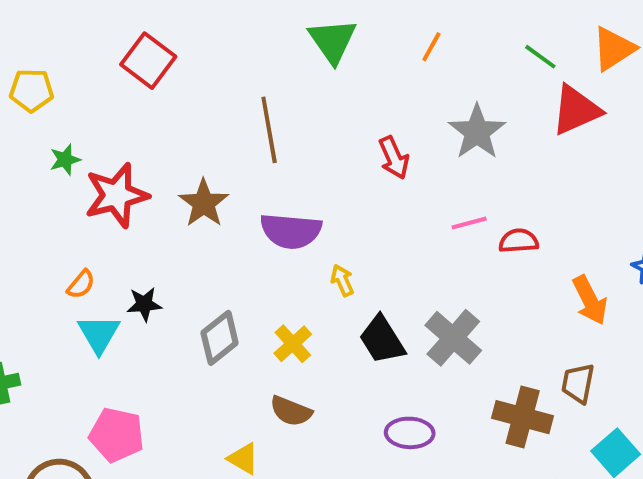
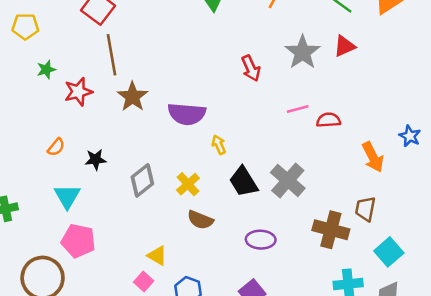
red triangle: (576, 110) -> (344, 46), moved, size x0.7
brown line: (269, 130) -> (112, 55), moved
red star: (117, 195) -> (78, 92), size x0.7
cyan triangle: (99, 334) -> (67, 196), moved
brown semicircle: (291, 411) -> (200, 220), moved

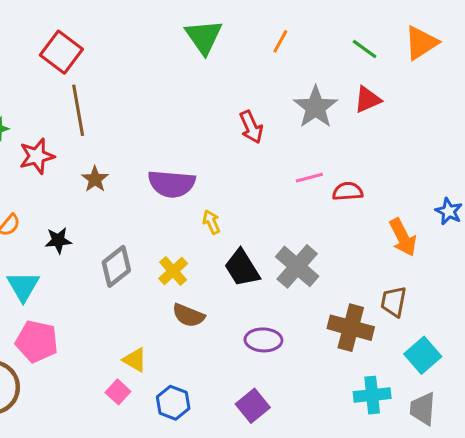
brown star: (133, 97) -> (95, 179), moved, size x0.7

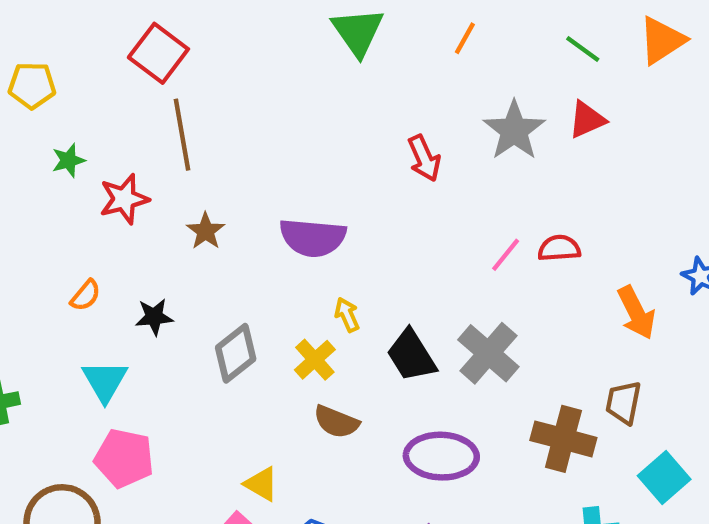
pink line: (309, 178) -> (506, 255), moved, turned -36
yellow arrow: (211, 222) -> (347, 315), moved
purple ellipse: (263, 340) -> (441, 456), size x1.4

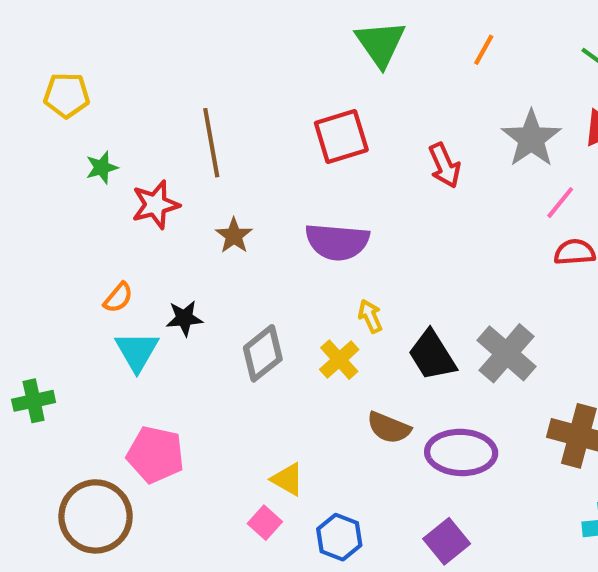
red square: (158, 53) -> (341, 137), moved, turned 36
pink line: (506, 255) -> (560, 203), moved
cyan triangle: (105, 381) -> (137, 351), moved
brown semicircle: (336, 422) -> (389, 428), moved

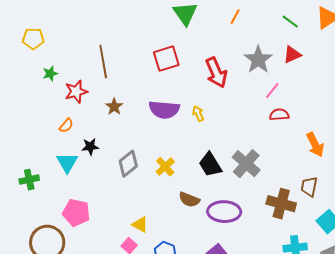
red arrow: (445, 165) -> (216, 73), size x1.4
orange semicircle: (118, 298) -> (66, 126), moved
yellow arrow: (370, 316) -> (198, 114), moved
green cross: (34, 401) -> (29, 180), moved

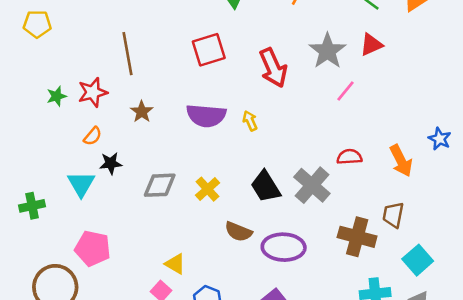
green star: (50, 74) -> (57, 96), moved
red semicircle: (279, 115) -> (349, 157), moved
orange semicircle: (66, 126) -> (93, 136), moved
gray diamond: (128, 164) -> (160, 185), turned 36

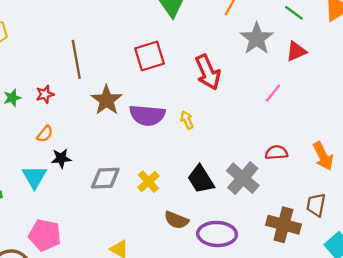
gray star: (327, 51) -> (257, 38), moved
red star: (93, 92) -> (45, 94), size x0.7
brown star: (142, 112) -> (107, 100), moved, size x1.5

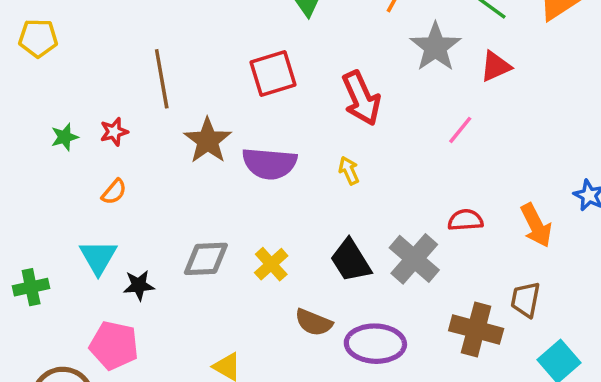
yellow arrow: (187, 120) -> (349, 171), moved
black star: (61, 158) -> (139, 285), moved

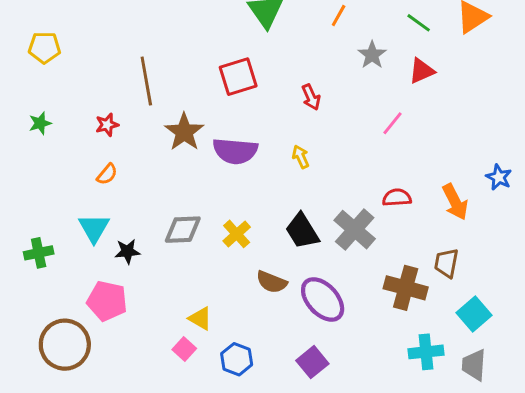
gray star: (435, 47) -> (372, 55), size x0.7
red arrow: (361, 98) -> (311, 97), size x0.6
green star: (65, 137) -> (40, 123), moved
purple ellipse: (375, 344) -> (323, 299), turned 45

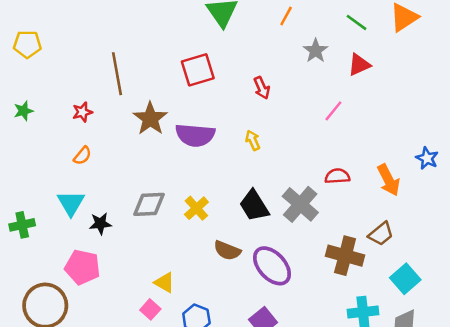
brown trapezoid: (446, 263) -> (381, 234), turned -140

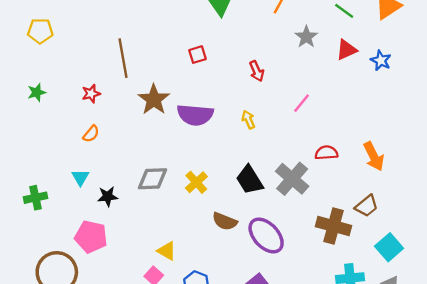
red square: (198, 70) -> (197, 55), size x0.6
pink line: (333, 111) -> (302, 103), moved
blue star: (427, 158) -> (381, 60), moved
cyan triangle: (71, 203) -> (80, 178), size x0.7

